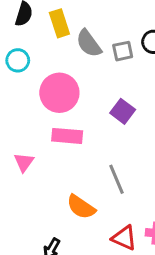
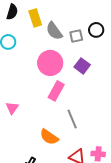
pink circle: (59, 93) -> (50, 63), moved
purple square: (123, 111) -> (82, 66), moved
pink rectangle: (67, 136) -> (56, 91), moved, turned -66

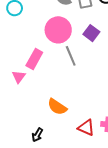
pink rectangle: (56, 91) -> (34, 59), moved
gray line: (72, 119) -> (71, 56), moved

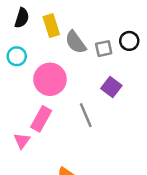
pink circle: (58, 30) -> (50, 79), moved

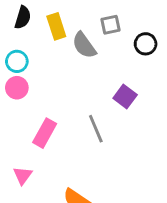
gray square: (104, 49) -> (110, 25), moved
pink circle: (50, 79) -> (17, 88), moved, size x0.6
pink triangle: (22, 141) -> (23, 175), moved

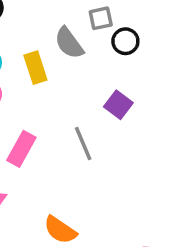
yellow rectangle: (56, 26) -> (35, 68), moved
black circle: (146, 44) -> (125, 41), moved

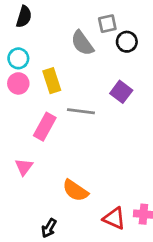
yellow rectangle: (35, 68) -> (52, 81), moved
gray line: (83, 144) -> (81, 111), moved, turned -60

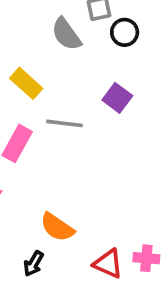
yellow rectangle: (52, 81) -> (26, 83), turned -30
black arrow: (49, 228) -> (33, 264), moved

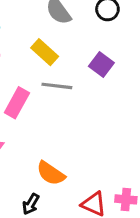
yellow rectangle: (26, 83) -> (45, 52), moved

